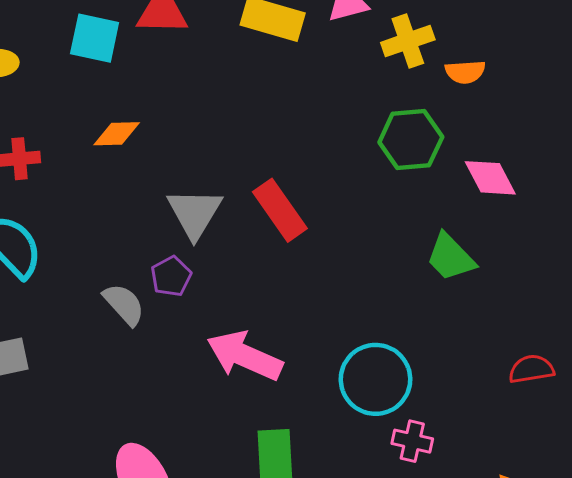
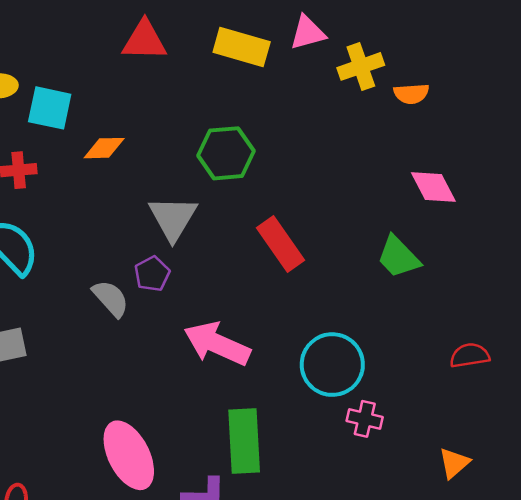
cyan square: (95, 38) -> (50, 108), moved
green hexagon: (411, 140) -> (226, 153), moved
red rectangle: (280, 210) -> (280, 244), moved

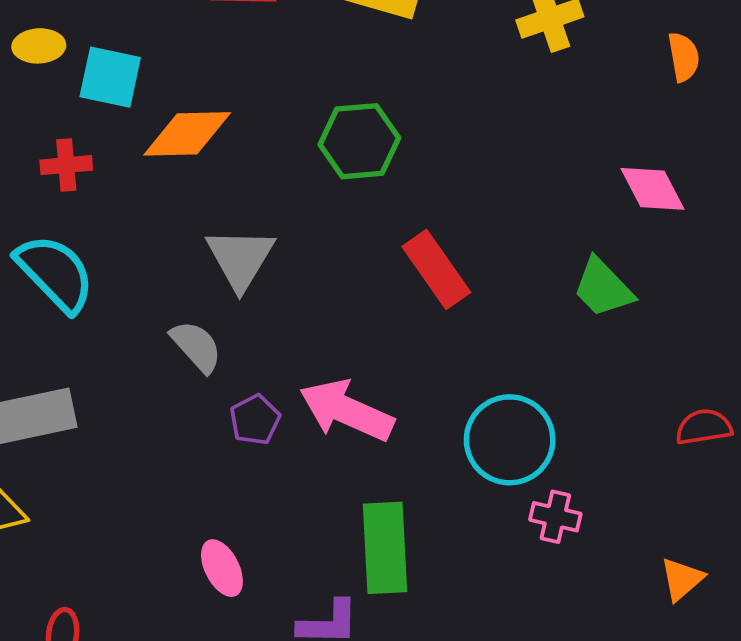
orange semicircle: (411, 94) -> (684, 57), moved, turned -96
orange diamond: (104, 148) -> (187, 134), size x1.5
gray triangle: (173, 218) -> (240, 258), moved
purple pentagon: (152, 274) -> (255, 420), moved
pink ellipse: (129, 455) -> (222, 568), size x0.6

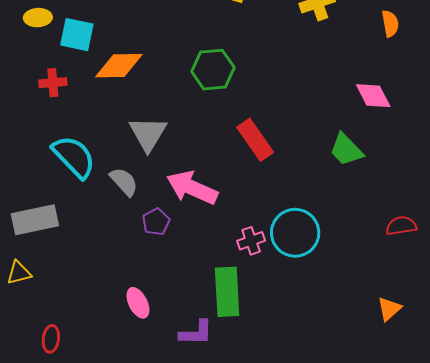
cyan semicircle: (55, 273) -> (74, 157), moved
pink arrow: (347, 411) -> (192, 188), moved
pink cross: (555, 517) -> (251, 241), moved, turned -32

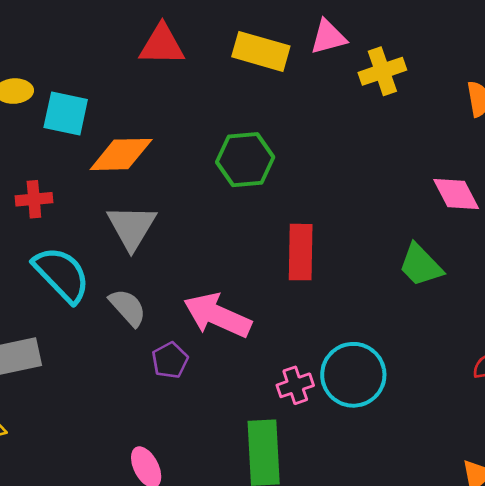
red cross: (53, 83) -> (34, 199), moved
gray triangle: (148, 134) -> (132, 227), moved
red rectangle: (255, 140) -> (301, 252), turned 36

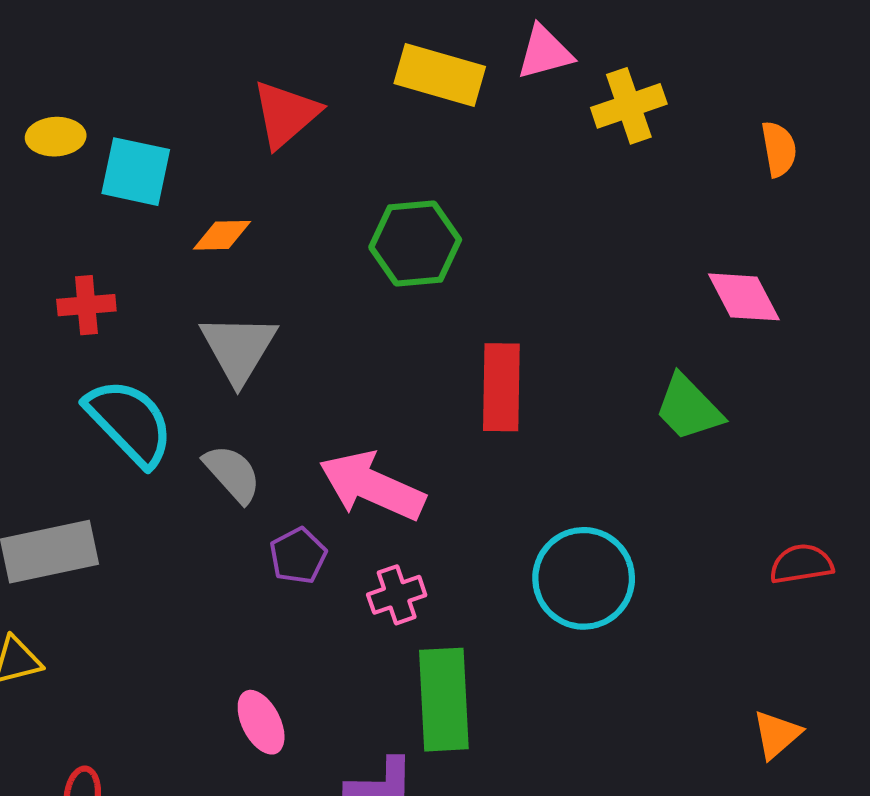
red triangle: (162, 45) -> (286, 114), moved, turned -42
orange diamond: (121, 154) -> (222, 235), size x0.6
pink cross: (295, 385) -> (397, 595), moved

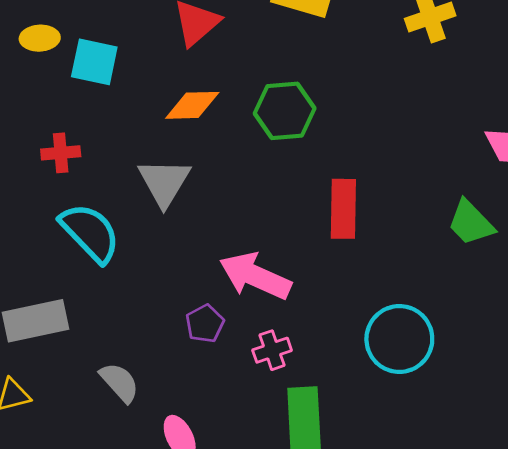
orange diamond: (222, 235) -> (192, 105), moved, size x1.4
gray semicircle: (232, 474) -> (119, 382), moved

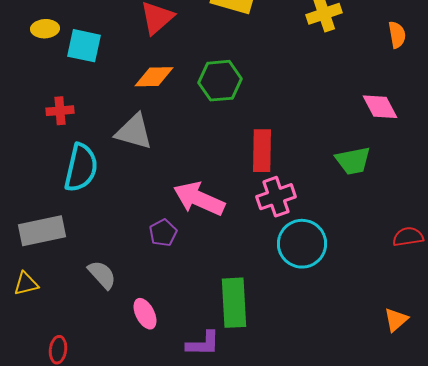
gray triangle: (164, 182) -> (134, 132), turned -45
green trapezoid: (471, 223) -> (353, 161), turned -57
cyan semicircle: (90, 233) -> (81, 168), turned 57
pink cross: (272, 350) -> (276, 197), moved, size x1.4

